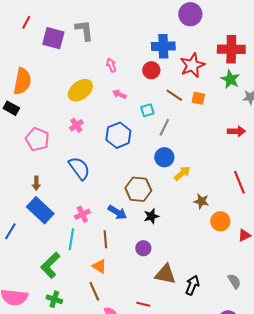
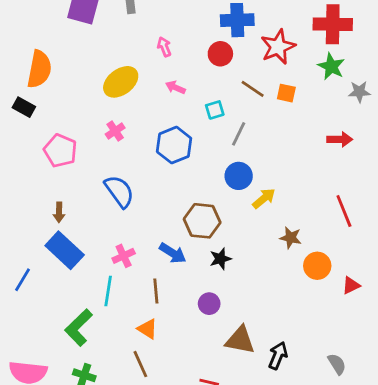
gray semicircle: (234, 281) -> (337, 364), moved

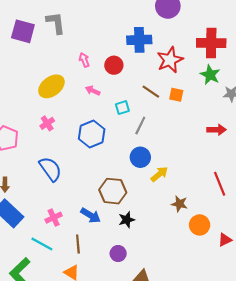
red circle: (220, 54) -> (114, 65), moved
cyan line: (108, 291) -> (42, 244), turned -70

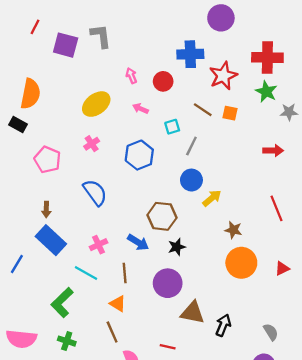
orange circle: (200, 225) -> (241, 263), moved, size x1.4
purple circle: (118, 254) -> (168, 283), size x1.6

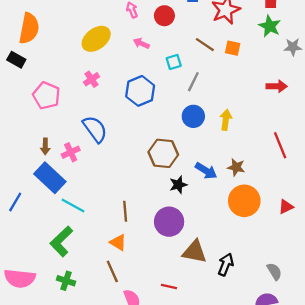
yellow arrow: (212, 198) -> (226, 120), moved, turned -42
blue arrow: (138, 242) -> (206, 171), moved
pink cross: (98, 245) -> (71, 152), moved
cyan line: (86, 273) -> (73, 205), moved

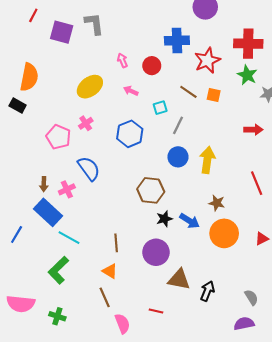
pink pentagon: (46, 96) -> (58, 137), moved
yellow arrow: (226, 120) -> (207, 160), size x1.4
blue arrow: (206, 171) -> (190, 221), moved
green cross: (66, 281) -> (57, 316), moved

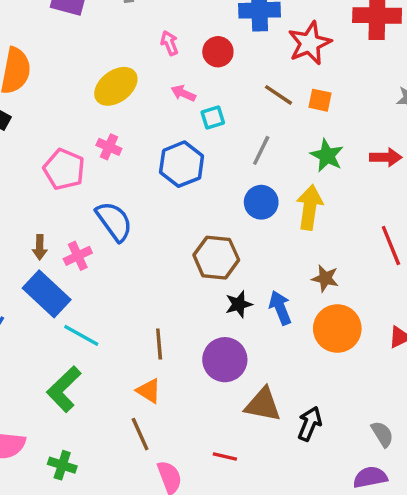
green star: (247, 75) -> (327, 156), moved
cyan square: (160, 108) -> (213, 117), moved
pink cross: (86, 123) -> (109, 147), turned -32
blue arrow: (190, 221) -> (280, 308), turned -144

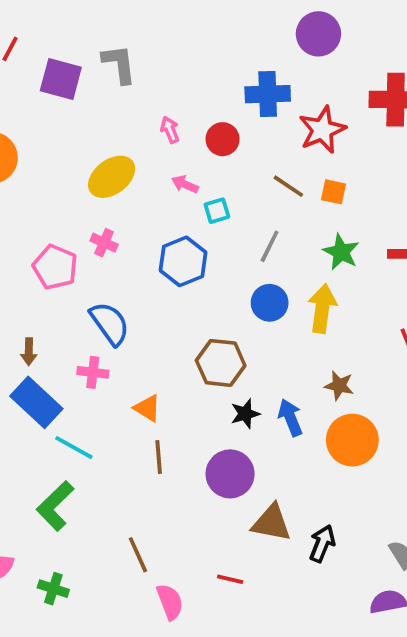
pink cross: (78, 256) -> (93, 372), moved, turned 32
orange triangle: (149, 391) -> (147, 408), moved

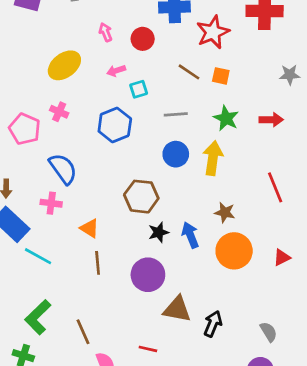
pink arrow: (185, 184) -> (116, 71), turned -42
gray line: (270, 246) -> (176, 114), turned 60
green L-shape: (55, 506) -> (38, 317), moved

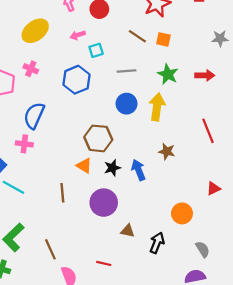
blue semicircle: (63, 169) -> (34, 116), turned -120
orange triangle: (90, 228) -> (84, 166), moved
orange circle: (234, 251) -> (182, 213), moved, size x0.7
brown triangle: (177, 309) -> (128, 231), size x0.6

